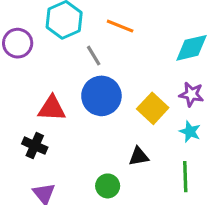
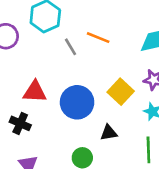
orange line: (120, 26) -> (98, 38), moved
blue circle: (101, 96) -> (77, 102), moved

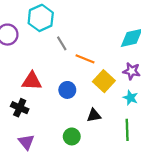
orange line: (98, 38) -> (85, 59), moved
blue circle: (77, 102) -> (67, 90), size x0.6

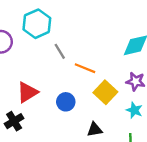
red triangle: (32, 81) -> (27, 92), turned -35
black cross: (20, 108) -> (14, 121), turned 35

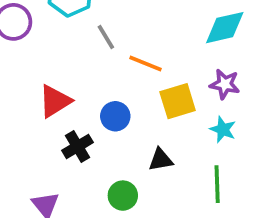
yellow square: (105, 92) -> (178, 101), turned 30
black cross: (14, 121) -> (78, 146), moved

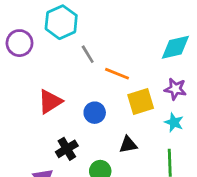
black cross: (78, 146) -> (67, 149), moved

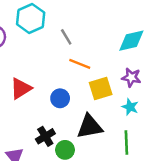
gray line: (88, 54) -> (66, 37), moved
black triangle: (128, 145) -> (90, 127), size x1.6
black cross: (67, 149) -> (45, 136), moved

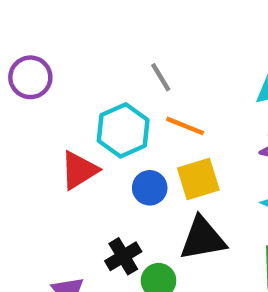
cyan hexagon: (31, 18) -> (123, 130), moved
yellow square: (101, 88) -> (198, 179), moved

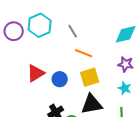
cyan hexagon: (123, 130) -> (40, 25), moved
blue circle: (150, 188) -> (60, 79), moved

